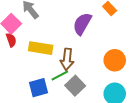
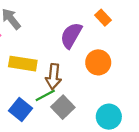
orange circle: (115, 60) -> (98, 62), moved
blue square: (39, 88) -> (20, 110), turned -36

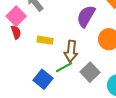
yellow rectangle: (23, 64) -> (45, 40), size x0.7
gray square: (63, 107) -> (90, 72), moved

